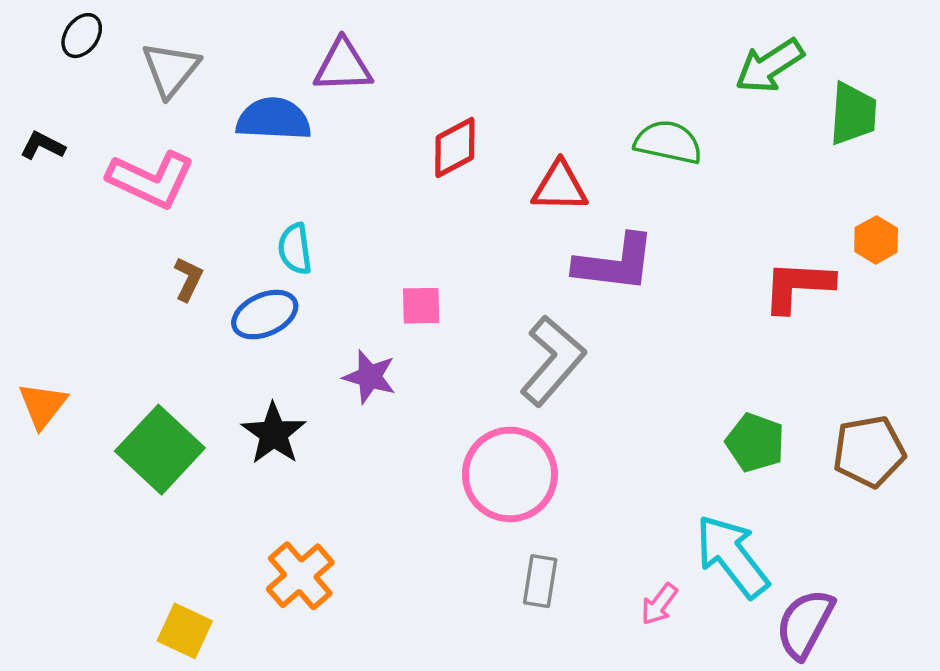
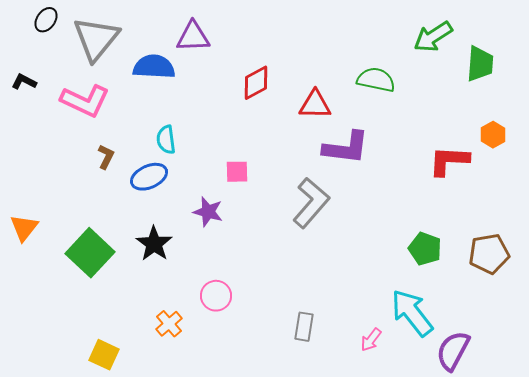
gray triangle: (171, 69) -> (96, 39), size x1.4
pink circle: (510, 474) -> (216, 296), moved, size x0.6
orange cross: (300, 576) -> (169, 324), size x0.7

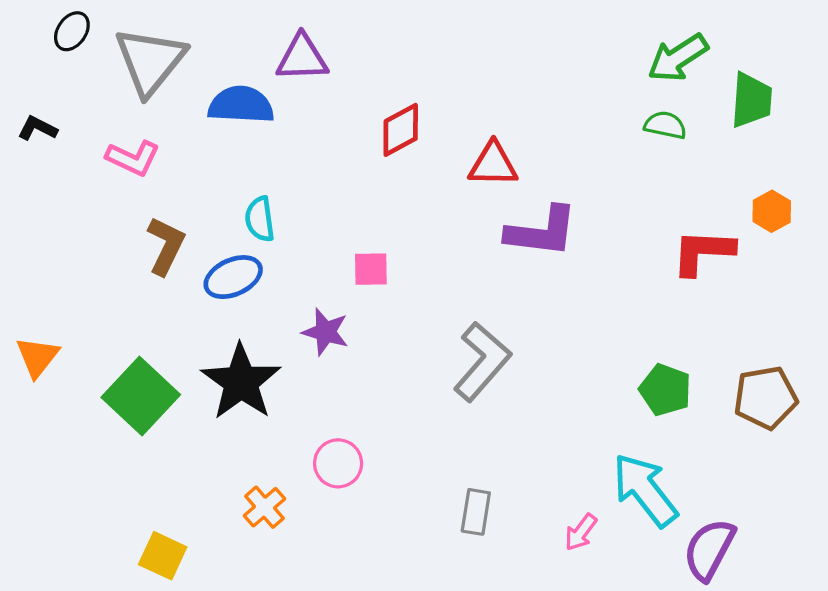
green semicircle: (376, 80) -> (665, 125), moved, size x0.7
pink L-shape: (85, 101) -> (133, 158), size x0.7
brown L-shape: (106, 157) -> (166, 246), size x1.5
gray L-shape: (311, 203) -> (482, 362), moved
black star: (154, 244) -> (241, 382), size x1.4

